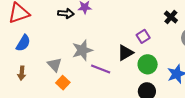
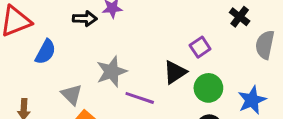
blue semicircle: (23, 43) -> (45, 52), moved

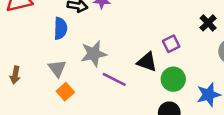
blue semicircle: (45, 52) -> (60, 28), moved, turned -35
black triangle: (175, 72) -> (147, 62), turned 45

